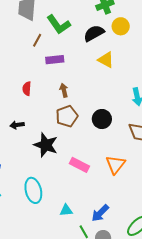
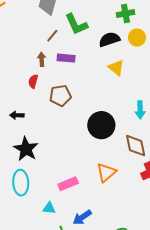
brown arrow: (64, 90) -> (42, 59), moved
brown pentagon: (67, 116) -> (60, 96), moved
black circle: (102, 119) -> (101, 125), size x1.4
black star: (46, 145) -> (26, 149), moved
pink rectangle: (79, 165) -> (68, 184), moved, turned -60

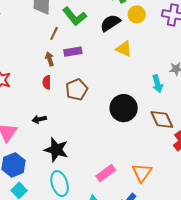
orange triangle: (106, 172) -> (142, 173), moved

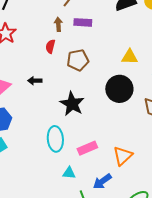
yellow triangle: (124, 49) -> (130, 57), moved, turned -36
black star: (56, 150) -> (72, 104), moved
cyan ellipse: (60, 184) -> (55, 139), moved

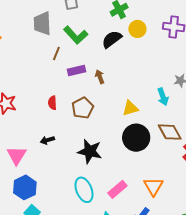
brown arrow: (58, 24) -> (100, 77), moved
yellow triangle: (130, 57) -> (130, 108), moved
black circle: (119, 89) -> (136, 138), moved

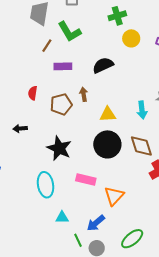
black semicircle: (112, 39) -> (103, 65), moved
brown arrow: (100, 77) -> (84, 94), moved
pink rectangle: (117, 189) -> (86, 180), moved, turned 42

